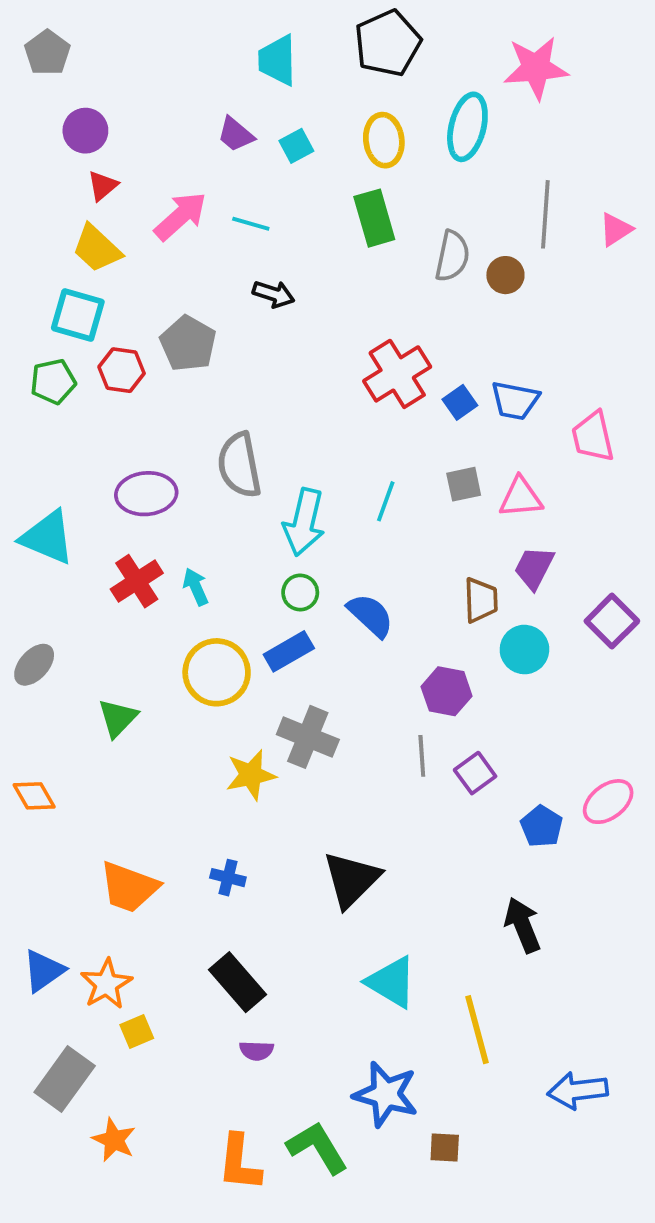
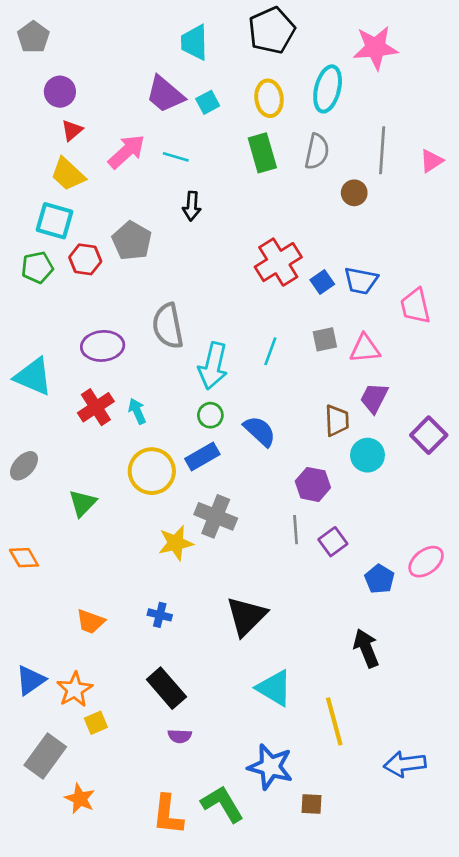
purple trapezoid: (236, 134) -> (165, 94), size x1.5
gray semicircle: (452, 256) -> (317, 152), moved
black arrow: (274, 294) -> (192, 206), turned 76
orange trapezoid: (129, 887) -> (91, 622), size x0.7

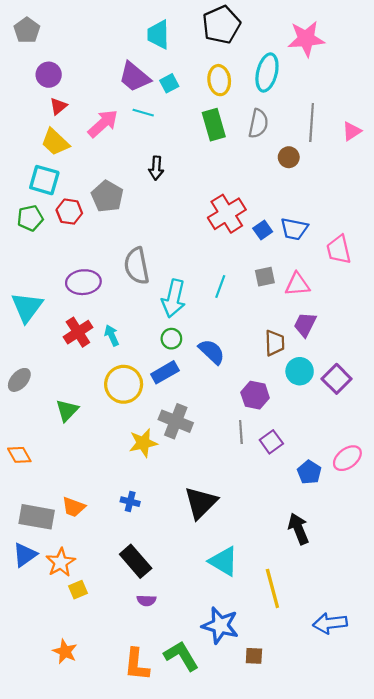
cyan line: (176, 157) -> (143, 113), moved
cyan triangle: (33, 377) -> (27, 307), turned 44
purple square: (429, 435) -> (337, 379), moved
gray rectangle: (45, 756) -> (37, 517), moved, turned 64

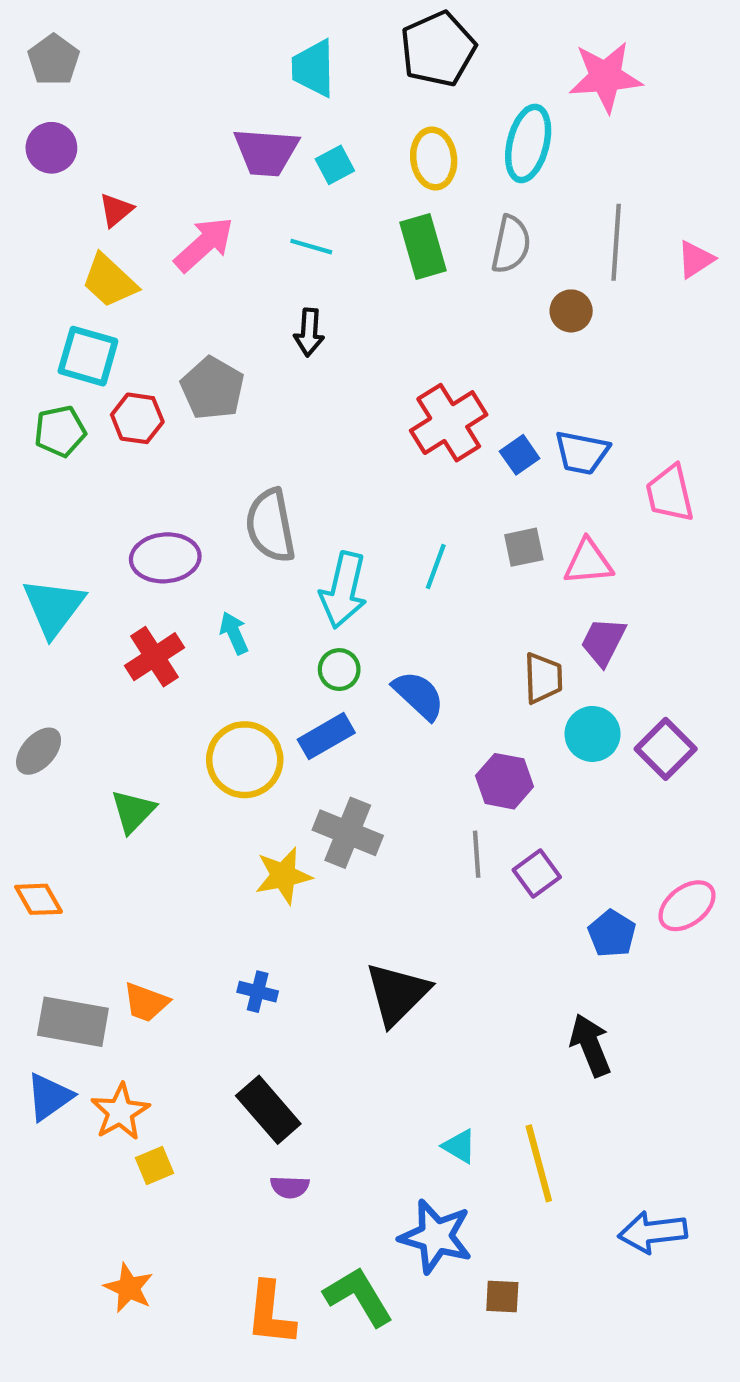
purple circle: (49, 75) -> (51, 148), moved
purple trapezoid: (134, 77) -> (266, 152), turned -36
cyan line: (143, 113) -> (311, 247), moved
cyan arrow: (112, 335) -> (234, 633), moved
cyan triangle: (224, 561) -> (459, 1146), moved, size x0.6

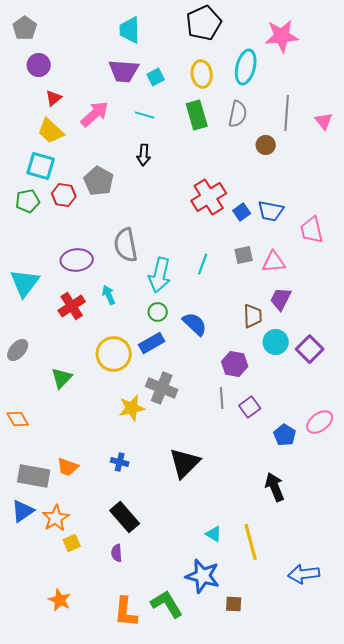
cyan trapezoid: (313, 68) -> (130, 30), moved
purple circle: (51, 148) -> (39, 65), moved
pink triangle: (696, 259) -> (324, 121), turned -36
purple semicircle: (290, 1187) -> (117, 553), moved, turned 84

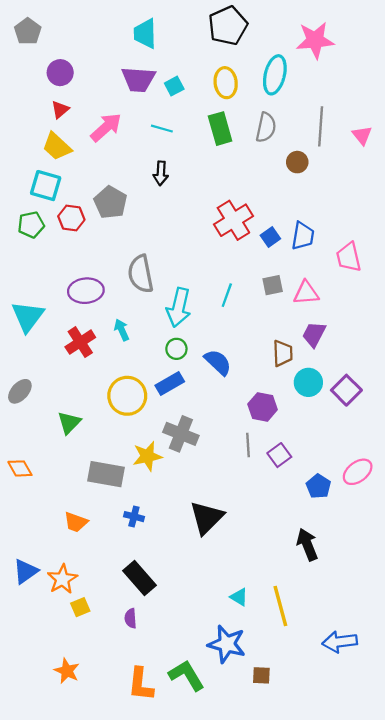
purple circle: (39, 65) -> (60, 73), moved
blue trapezoid: (271, 211) -> (303, 236), turned -92
gray rectangle: (34, 476) -> (106, 474), moved

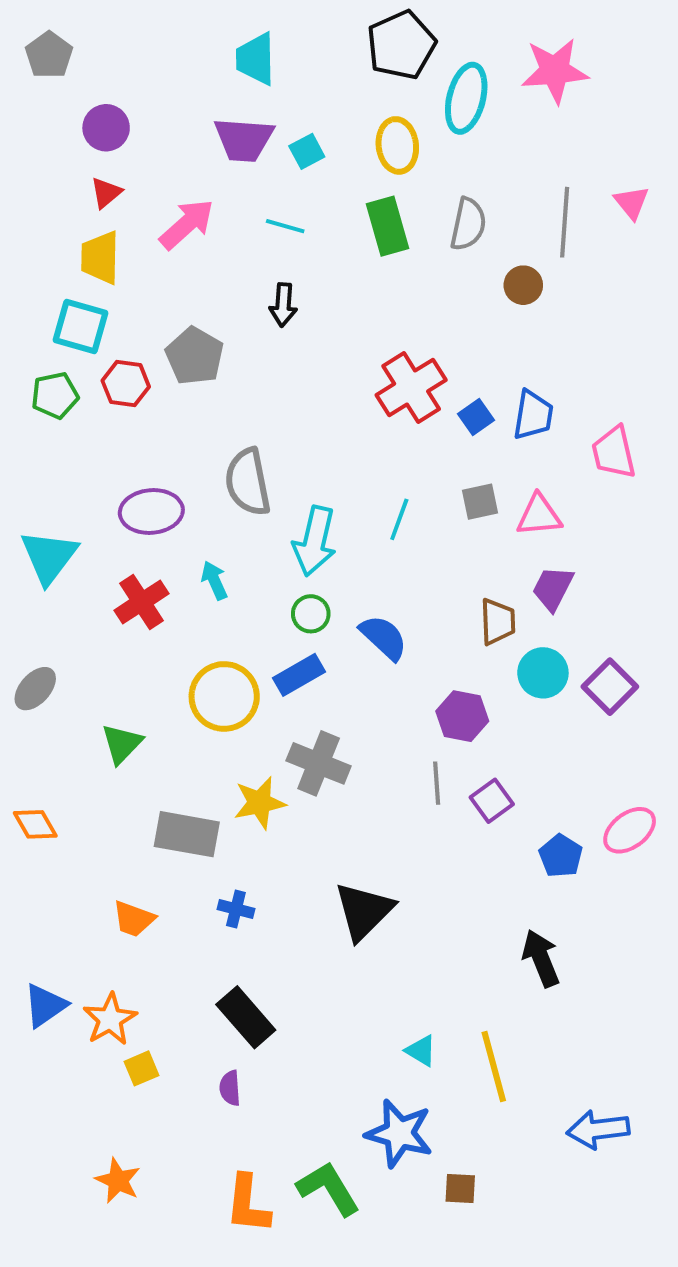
cyan ellipse: (275, 75) -> (466, 98), moved
pink triangle: (362, 135) -> (632, 203), moved
yellow trapezoid: (57, 146) -> (100, 258), turned 48

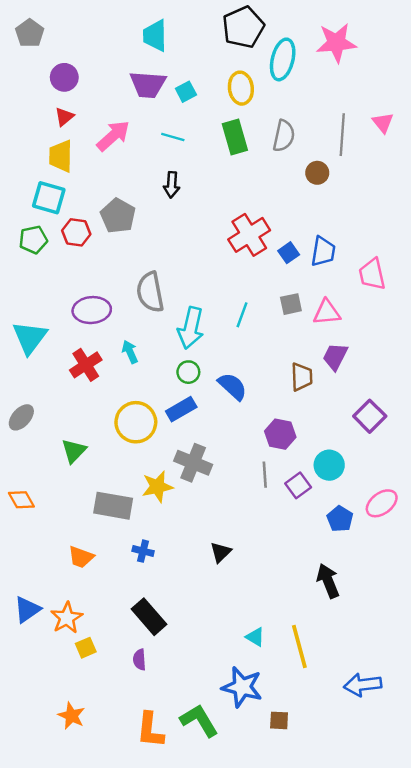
cyan circle: (543, 673) -> (329, 465), moved
black triangle: (364, 911) -> (221, 552), size x0.6

